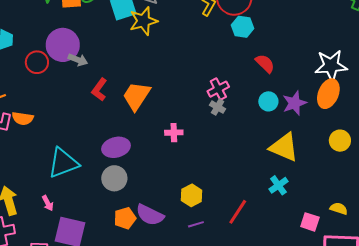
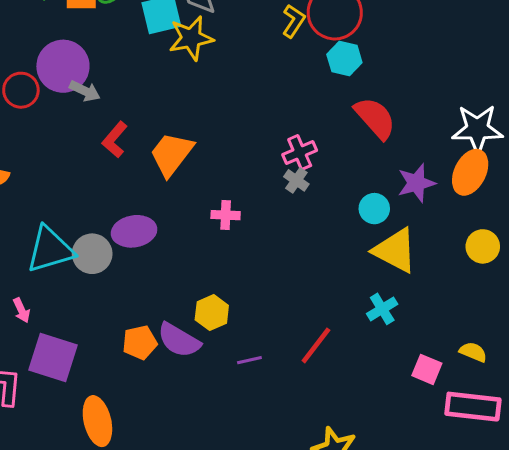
red semicircle: (265, 63) -> (375, 118), size x1.4
cyan circle: (268, 101) -> (374, 209), moved
gray circle: (114, 178) -> (92, 254), moved
yellow hexagon: (192, 195) -> (212, 313), moved

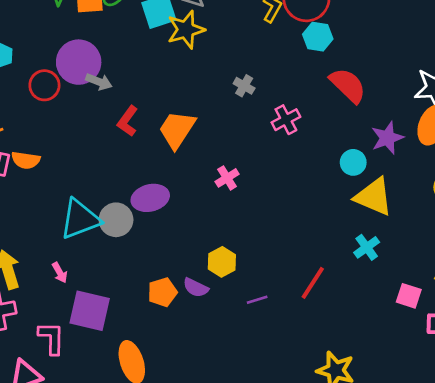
gray cross: (296, 180) -> (244, 86), moved
pink cross: (226, 215) -> (227, 178), turned -30
purple semicircle: (179, 340) -> (196, 288), size x0.7

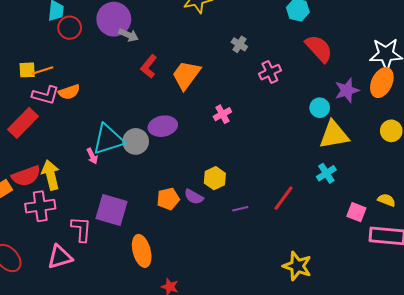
red circle: (44, 85) -> (70, 28), moved
orange semicircle: (26, 160) -> (69, 92), turned -30
yellow triangle: (374, 197) -> (334, 135), turned -36
pink arrow: (60, 273) -> (92, 156), moved

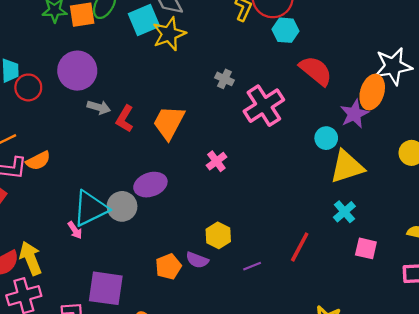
gray arrow: (128, 35) -> (99, 107), moved
pink cross: (270, 72) -> (264, 106), size x1.6
orange ellipse: (382, 83) -> (372, 92), moved
pink square: (356, 212) -> (366, 248), moved

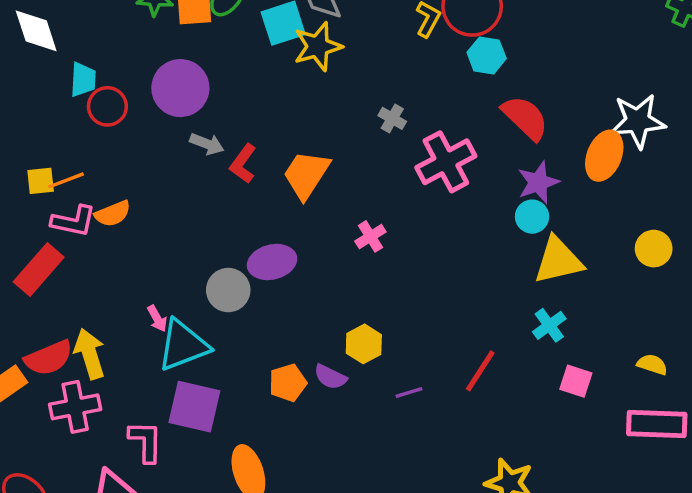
purple star: (354, 114) -> (538, 182), moved
cyan triangle: (90, 208) -> (183, 345), moved

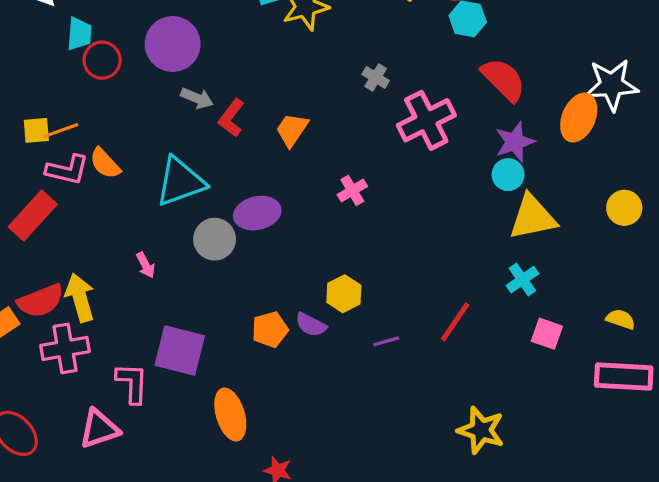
orange trapezoid: (306, 174) -> (292, 130), size x0.7
orange semicircle: (113, 214) -> (105, 163), turned 68
cyan triangle: (183, 345) -> (180, 182), moved

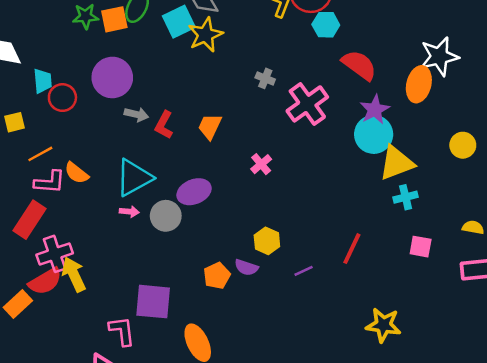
yellow square: (36, 130) -> (14, 122), moved
cyan circle: (508, 175) -> (374, 134), size x1.6
pink arrow: (146, 265) -> (129, 212), moved, turned -48
cyan cross: (522, 280) -> (406, 197), moved, turned 30
pink cross: (65, 348) -> (55, 254), moved

